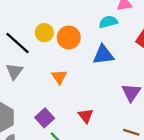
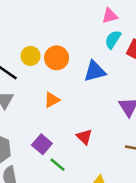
cyan semicircle: (108, 22) -> (113, 39), moved, turned -36
orange triangle: (59, 77) -> (52, 100), turned 42

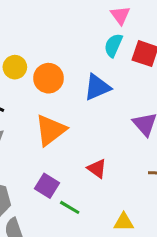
pink triangle: (110, 16) -> (120, 15), moved, turned -42
yellow circle: (31, 56) -> (15, 67), moved
orange triangle: (52, 100) -> (51, 130), size x1.6

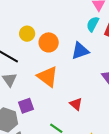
orange triangle: (51, 130) -> (47, 77), turned -50
purple square: (47, 186) -> (26, 106), moved, turned 35

